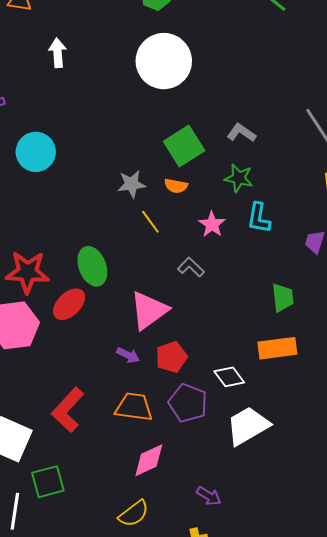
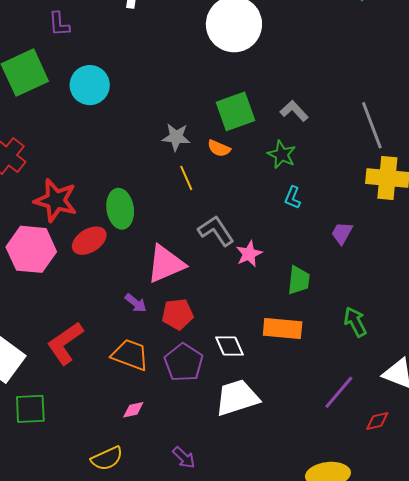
cyan L-shape: (259, 218) -> (293, 198), size x0.7
pink star: (212, 224) -> (249, 254), moved
gray L-shape: (191, 267) -> (216, 231), size x1.4
pink diamond: (149, 460) -> (133, 410), size x0.6

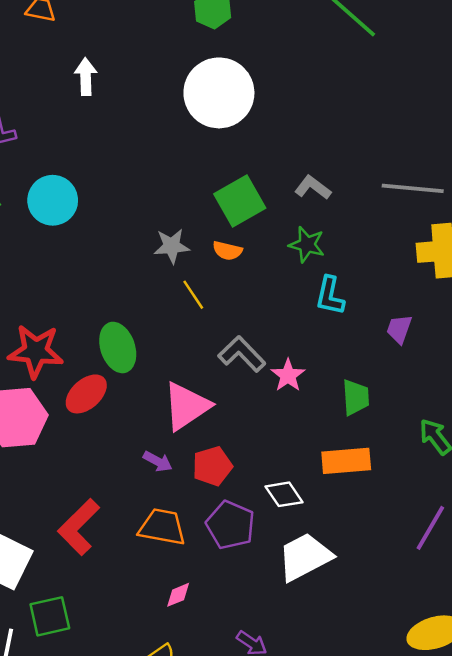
gray line: (372, 125) -> (413, 188), turned -54
cyan L-shape: (293, 198) -> (330, 296), size x1.4

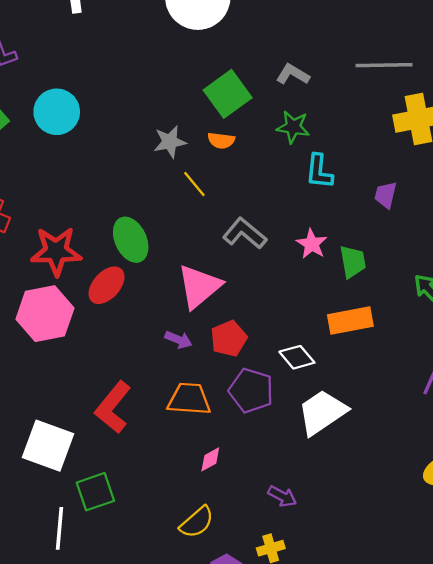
pink star: (288, 375) -> (312, 244), moved

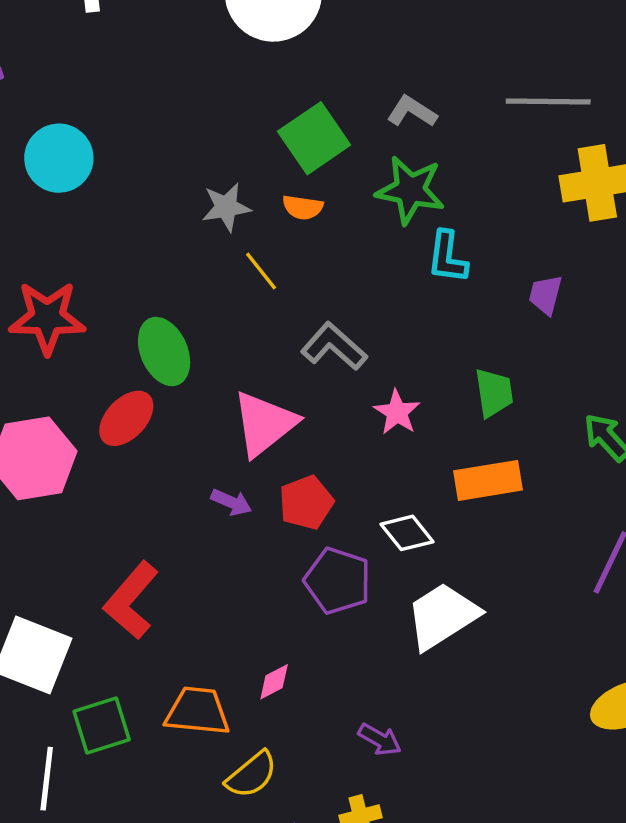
green star: (293, 127) -> (410, 190), size x1.4
pink star: (312, 244) -> (397, 412), moved
red star: (56, 251) -> (47, 318), moved
orange trapezoid: (189, 399) -> (197, 711), moved

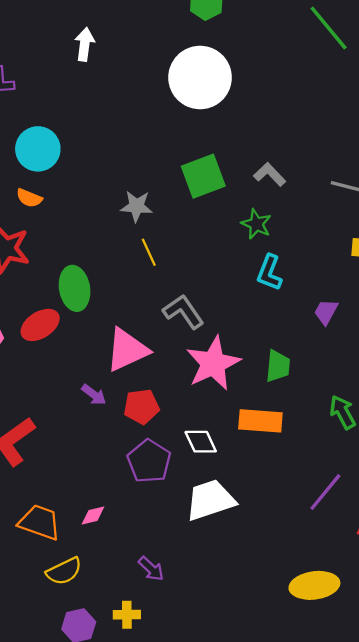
green star: (410, 190) -> (256, 224), size x0.7
orange semicircle: (303, 207) -> (29, 198), moved
pink star: (397, 412) -> (213, 363), size x1.8

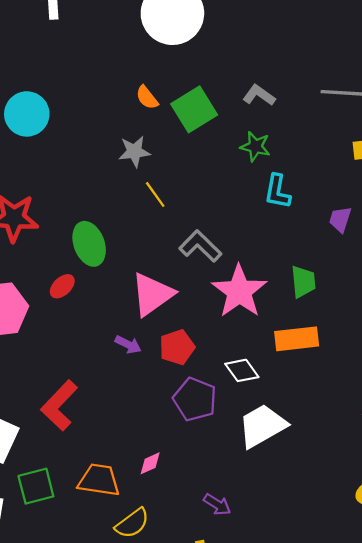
orange semicircle: (29, 198) -> (147, 98), moved, turned 40
red ellipse: (40, 325) -> (62, 286), size x0.7

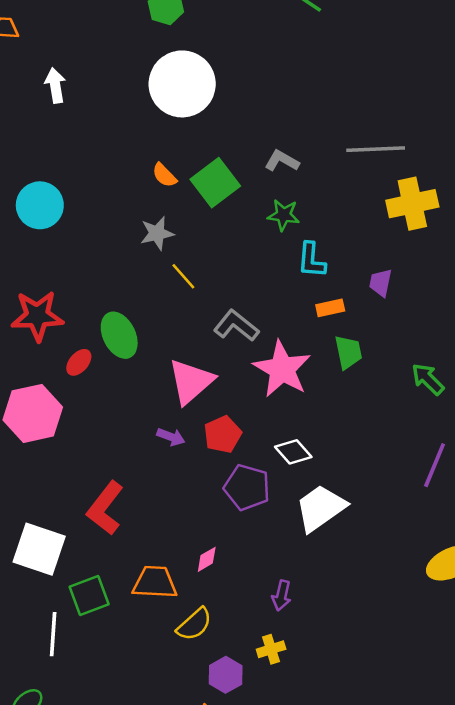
red ellipse: (62, 286) -> (79, 362), moved
orange rectangle: (297, 339) -> (330, 308), moved, size x0.6
purple arrow: (217, 504) -> (282, 595), turned 76

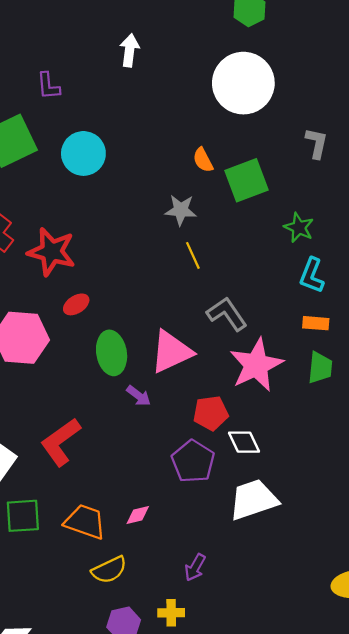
gray L-shape: (282, 161) -> (317, 143), moved, turned 56
green ellipse: (119, 335) -> (112, 353), moved
red pentagon: (223, 434) -> (211, 413), moved

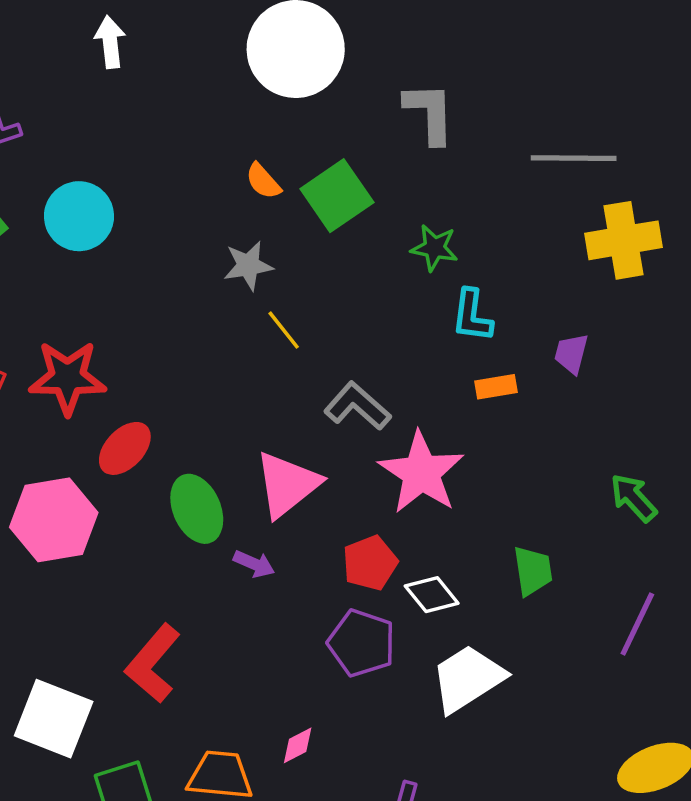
gray L-shape: (317, 143) -> (430, 113), size x1.4
red ellipse: (76, 304) -> (125, 448), size x1.4
green trapezoid: (320, 368) -> (533, 571), moved

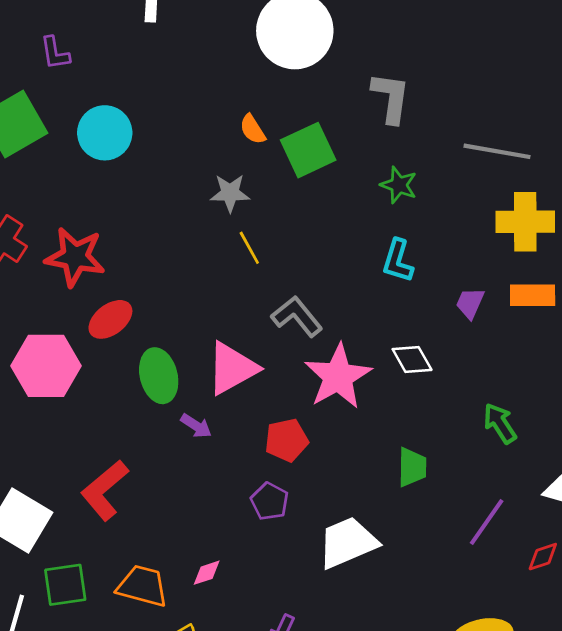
green star: (434, 248) -> (399, 185), moved
orange rectangle: (496, 387) -> (533, 295), moved, size x1.4
white diamond: (432, 595) -> (412, 360), moved
purple pentagon: (362, 643) -> (270, 501), size x0.7

